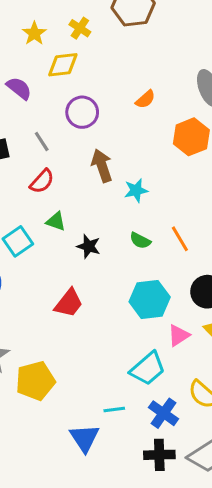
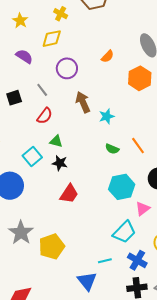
yellow star: (34, 33) -> (20, 21), moved
black star: (89, 246) -> (60, 163), moved

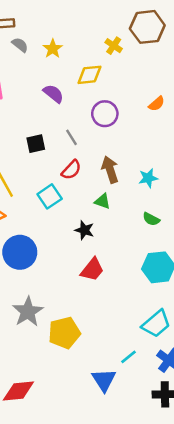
yellow cross: (61, 14) -> (114, 46), moved
brown arrow: (83, 102) -> (110, 170), moved
green triangle: (56, 141) -> (102, 201), moved
cyan square: (32, 156) -> (50, 196), moved
cyan line: (105, 261) -> (129, 357), turned -32

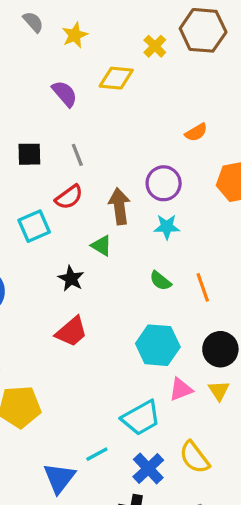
purple circle: (105, 114) -> (164, 183), moved

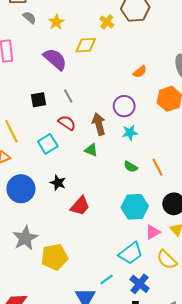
purple semicircle: (65, 94) -> (55, 59), size x1.4
red semicircle: (69, 197) -> (67, 123), turned -102
black star: (71, 279) -> (58, 183), moved
yellow semicircle: (194, 457) -> (167, 260), moved

